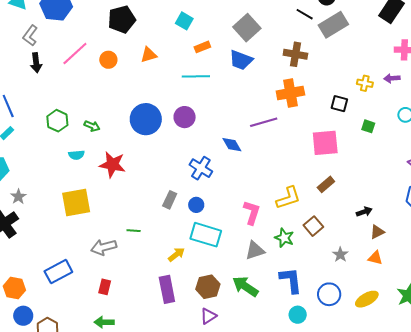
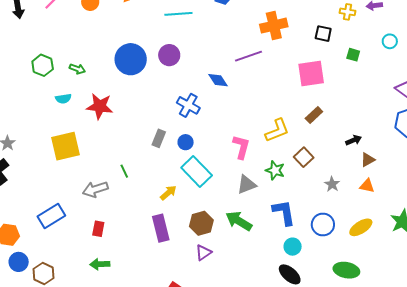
green line: (134, 231) -> (124, 171), turned 64
cyan rectangle: (206, 235) -> (197, 171), turned 32

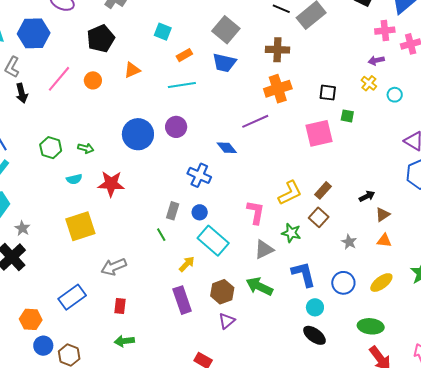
yellow cross: (348, 12) -> (369, 83), moved, turned 35
green square: (353, 55) -> (347, 116), moved
brown rectangle: (314, 115) -> (323, 190), moved
green line: (124, 171) -> (161, 235), moved

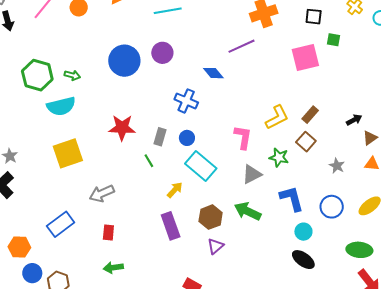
green hexagon: (51, 148) -> (37, 75), size x1.4
cyan semicircle: (74, 179) -> (61, 106), size x1.8
red star: (111, 184) -> (122, 128), moved

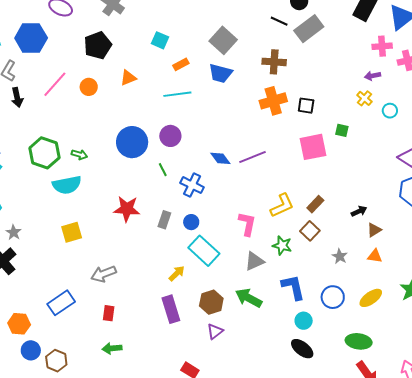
black square: (314, 17) -> (306, 106), moved
purple line: (241, 46) -> (252, 157), moved
yellow square: (68, 153) -> (72, 232), size x0.7
green line: (149, 161) -> (163, 170), moved

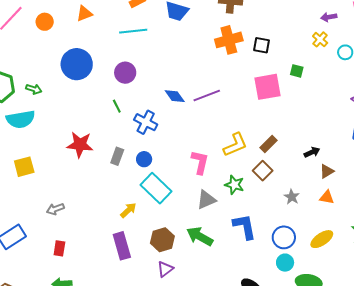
blue circle: (132, 142) -> (77, 64), moved
gray arrow: (104, 274) -> (55, 209), size x0.7
cyan circle: (304, 321) -> (285, 263), moved

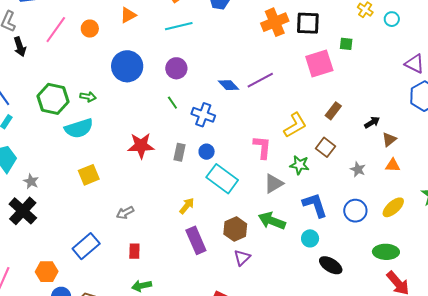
black square: (262, 45) -> (308, 23), size x1.4
brown rectangle: (268, 144) -> (333, 111), moved
yellow arrow: (128, 210) -> (187, 206), moved
cyan circle: (285, 263) -> (310, 238), moved

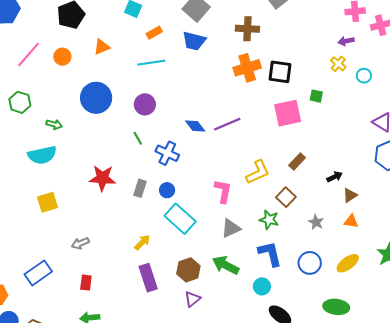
green hexagon: (53, 99) -> (20, 102), moved, size x0.7
green star: (300, 165) -> (269, 220), moved

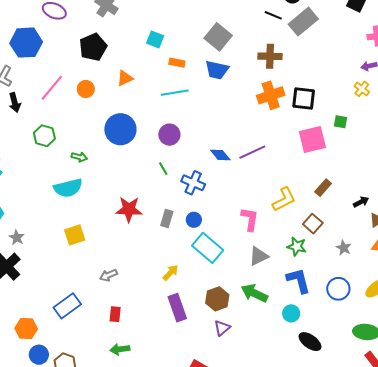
orange rectangle: (154, 33) -> (177, 63), turned 42

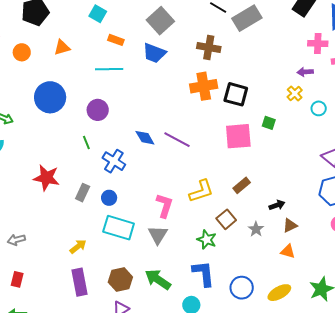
purple line: (252, 152) -> (177, 140), turned 44
cyan rectangle: (208, 248) -> (119, 228), turned -32
gray star: (344, 248) -> (256, 229), moved
gray triangle: (259, 256) -> (158, 235), moved, turned -40

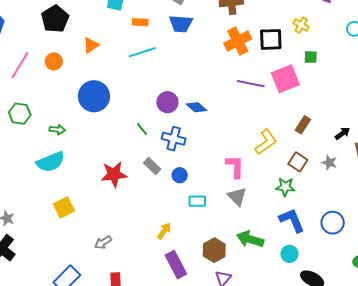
yellow cross: (295, 94) -> (301, 25), moved
purple circle: (98, 110) -> (167, 102), moved
purple line: (177, 140) -> (251, 84), moved
gray rectangle: (83, 193) -> (152, 166), moved, turned -54
cyan rectangle: (119, 228) -> (197, 201), size x0.6

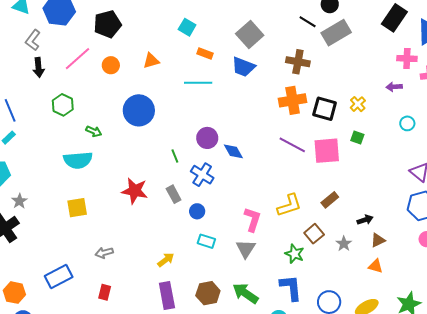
black pentagon: (55, 19) -> (107, 24), moved

